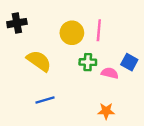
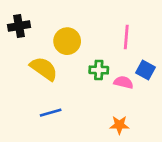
pink line: (99, 30) -> (126, 37), moved
yellow circle: (72, 33) -> (67, 41), moved

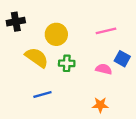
pink line: (126, 37) -> (106, 31), turned 72
green cross: (99, 70) -> (67, 63), moved

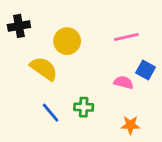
green cross: (67, 63) -> (84, 107), moved
blue line: (42, 95) -> (51, 113), turned 66
orange star: (100, 105) -> (130, 125), moved

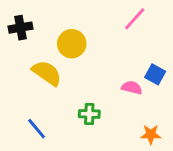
pink line: (126, 37) -> (135, 19), moved, turned -35
blue line: (51, 113) -> (37, 129), moved
orange star: (130, 125) -> (151, 134), moved

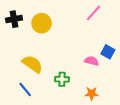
yellow circle: (72, 44) -> (42, 23), moved
yellow semicircle: (47, 73) -> (32, 64), moved
orange star: (151, 134) -> (92, 94), moved

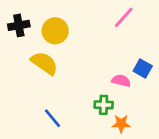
yellow semicircle: (32, 64) -> (44, 63), moved
green cross: (62, 79) -> (104, 105), moved
blue line: (25, 90) -> (52, 118), moved

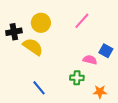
pink line: (124, 17) -> (82, 21), moved
black cross: (19, 25) -> (14, 32), moved
orange star: (121, 124) -> (100, 92), moved

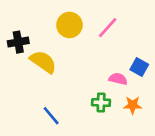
yellow circle: (41, 23) -> (69, 25), moved
orange star: (100, 92) -> (133, 105), moved

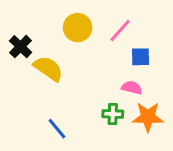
black cross: (18, 42) -> (20, 47), turned -36
blue square: (139, 67) -> (141, 57), moved, turned -30
orange star: (133, 105) -> (148, 117), size x1.5

